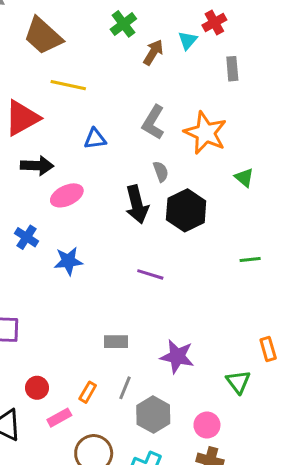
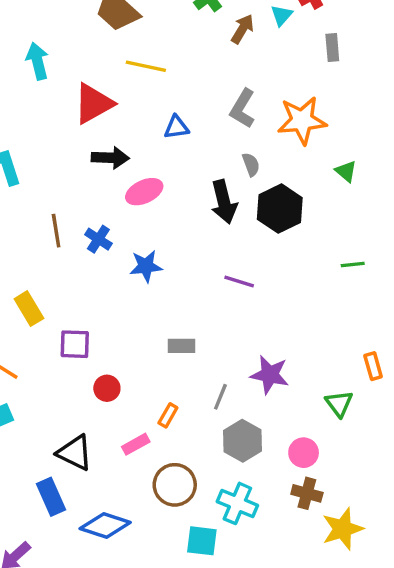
orange star: (205, 133) -> (302, 120), turned -30
gray rectangle: (116, 342) -> (181, 346), moved
red circle: (37, 388) -> (107, 388), moved
gray line: (125, 388) -> (220, 397), moved

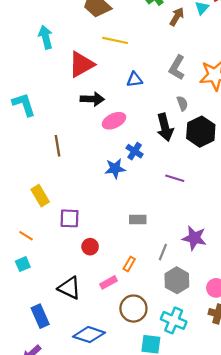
blue cross: (98, 239) -> (135, 151), moved
blue rectangle: (51, 497) -> (40, 316), moved

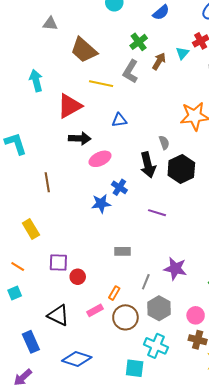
gray L-shape: (177, 68) -> (131, 71), moved
purple square: (69, 218) -> (58, 263), moved
brown circle: (133, 309) -> (125, 317), moved

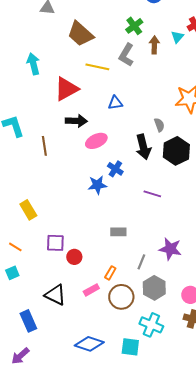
brown arrow: (159, 61) -> (154, 45), turned -30
brown line: (47, 182) -> (44, 146), moved
blue diamond: (77, 359) -> (89, 344), moved

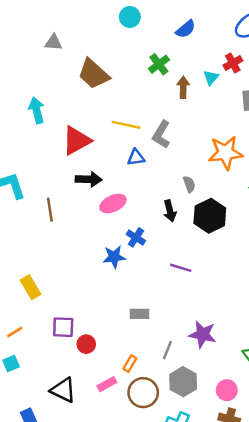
gray L-shape: (126, 55) -> (161, 134), moved
yellow line: (97, 67) -> (126, 125), moved
black arrow: (143, 147) -> (170, 211), size x0.7
orange line: (15, 247) -> (15, 332), turned -64

